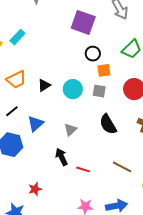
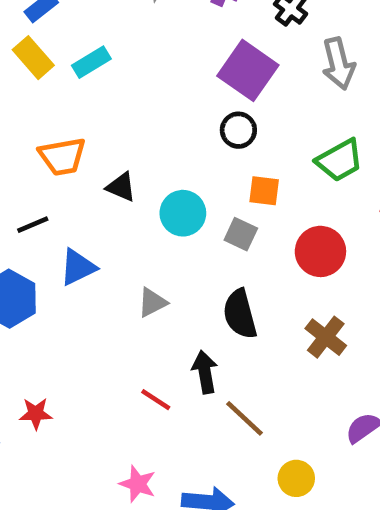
black circle: (93, 54) -> (238, 130), moved
black triangle: (44, 85) -> (121, 187), turned 40
black arrow: (61, 157) -> (205, 372), moved

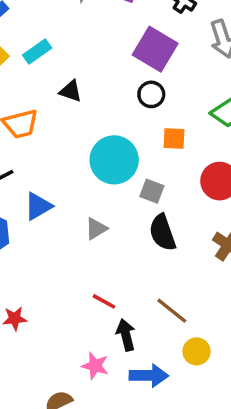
black triangle: (121, 187) -> (71, 91), moved
cyan circle: (183, 213) -> (114, 160), size x1.4
gray square: (241, 234) -> (152, 191), moved
black arrow: (205, 372) -> (126, 335), moved
yellow circle: (296, 478) -> (196, 351), moved

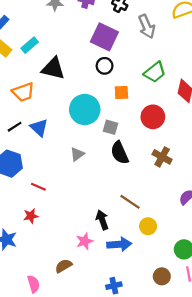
black triangle: (71, 91) -> (53, 68), size x1.6
blue triangle: (38, 206) -> (39, 128), moved, turned -42
red line: (104, 301) -> (38, 187), moved
pink star: (95, 366) -> (85, 241), turned -30

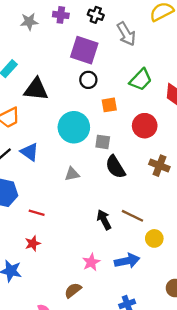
gray triangle: (77, 154) -> (72, 174), turned 32
black arrow: (102, 220) -> (104, 220), moved

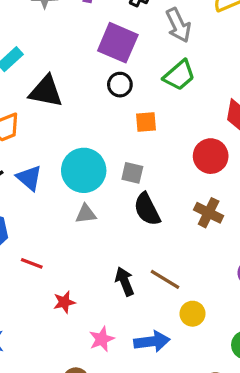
green trapezoid: (141, 80) -> (179, 75), moved
red circle: (145, 126) -> (211, 156), moved
cyan circle: (74, 127) -> (84, 170), moved
red star: (33, 243) -> (64, 302), moved

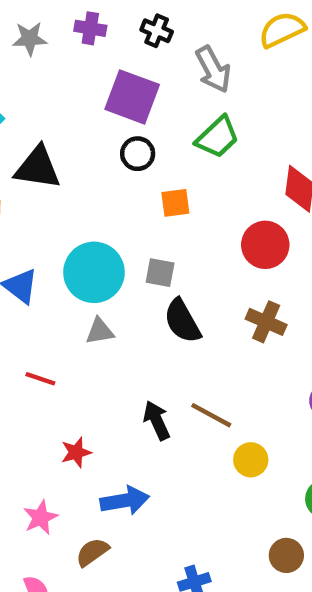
red line: (32, 263) -> (40, 379), moved
pink star: (102, 339) -> (41, 517), moved
blue arrow: (152, 341) -> (125, 501), moved

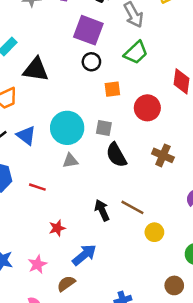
red circle: (265, 245) -> (147, 108), moved
blue arrow: (125, 501) -> (84, 255), turned -30

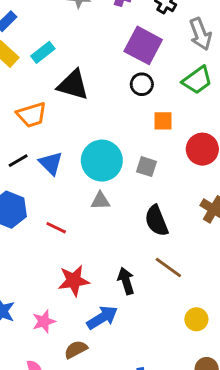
black semicircle: (116, 155) -> (156, 221), moved
black arrow: (102, 210) -> (126, 281), moved
red star: (57, 228) -> (74, 281), size x1.5
yellow circle: (154, 232) -> (196, 319), moved

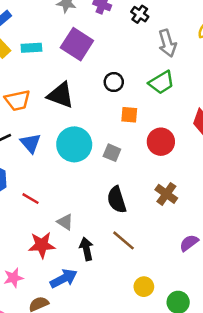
purple square: (143, 45) -> (77, 44), moved
cyan rectangle: (43, 52) -> (31, 48), turned 30
black triangle: (73, 85) -> (61, 95), moved
gray triangle: (100, 201) -> (65, 222), moved, turned 30

